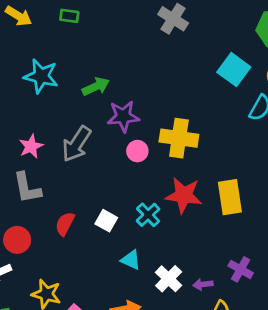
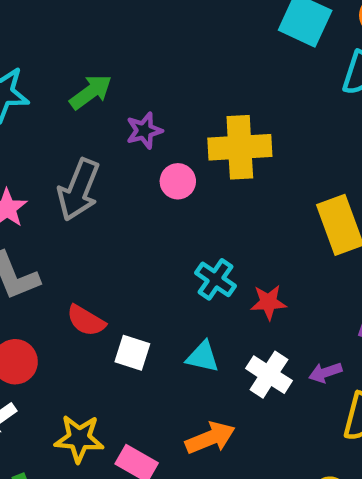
purple star: (123, 116) -> (144, 131), size x0.7
red star: (184, 195) -> (268, 302), moved, size x0.6
white square: (106, 221) -> (132, 353), moved
red semicircle: (65, 224) -> (86, 321), turned -75

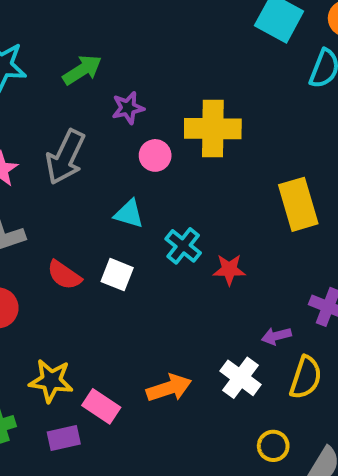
white square: (132, 353) -> (117, 275), moved
cyan triangle: (203, 357) -> (129, 214), moved
white cross: (269, 375) -> (240, 378), moved

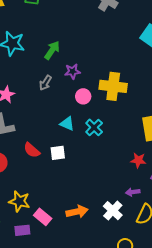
green arrow: (82, 70) -> (52, 50), turned -30
gray arrow: (65, 157) -> (45, 83), moved, size x0.6
cyan cross: (183, 246) -> (94, 127), moved
red star: (229, 270) -> (138, 160), moved
white square: (117, 275) -> (58, 153), turned -35

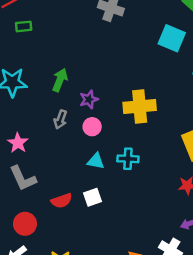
pink circle: (83, 96) -> (92, 127), moved
cyan cross: (94, 127) -> (128, 159), turned -30
red semicircle: (32, 150) -> (62, 201), turned -48

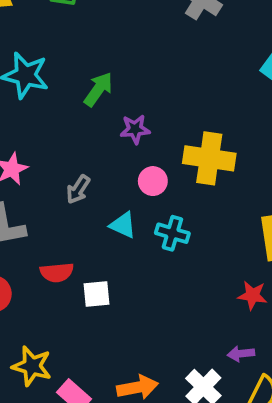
gray arrow: (60, 119) -> (78, 189), moved
pink circle: (92, 127) -> (153, 181), moved
white square: (92, 197) -> (96, 294), moved

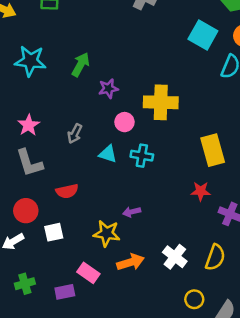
white square: (96, 294) -> (54, 232), moved
purple arrow: (241, 354) -> (132, 212), moved
yellow star: (32, 366) -> (107, 233), moved

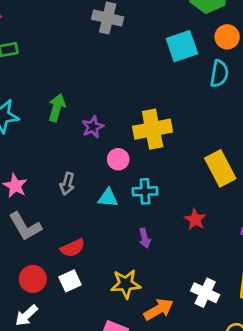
cyan square: (203, 35) -> (182, 46), turned -36
red star: (201, 191) -> (195, 219), moved, turned -30
purple arrow: (132, 212) -> (145, 238), moved, turned -78
white square: (54, 232) -> (70, 281), moved

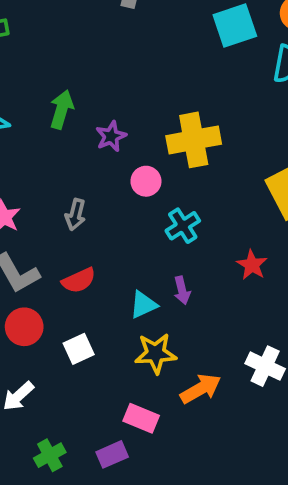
cyan cross: (145, 191) -> (183, 226), turned -30
cyan triangle: (108, 198) -> (143, 305), moved, turned -30
red semicircle: (73, 248) -> (79, 280), moved
red circle: (33, 279) -> (24, 327), moved

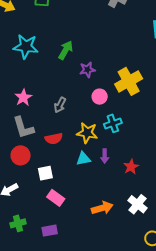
yellow cross: (194, 140) -> (129, 81), turned -32
red star: (252, 265) -> (131, 167), moved
yellow star: (156, 353) -> (87, 133), moved
pink rectangle: (141, 418) -> (56, 198), moved

